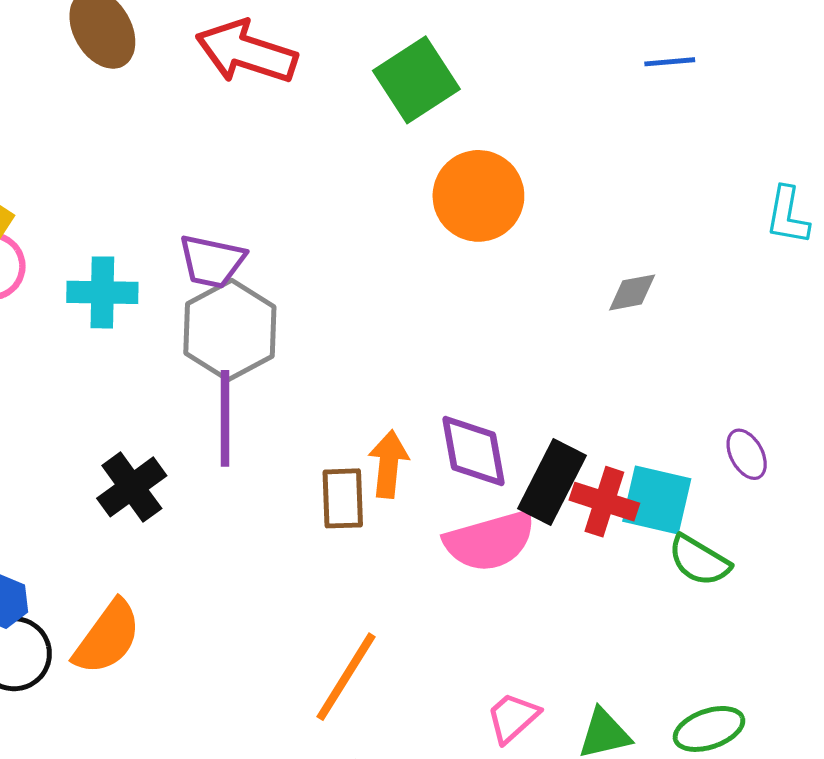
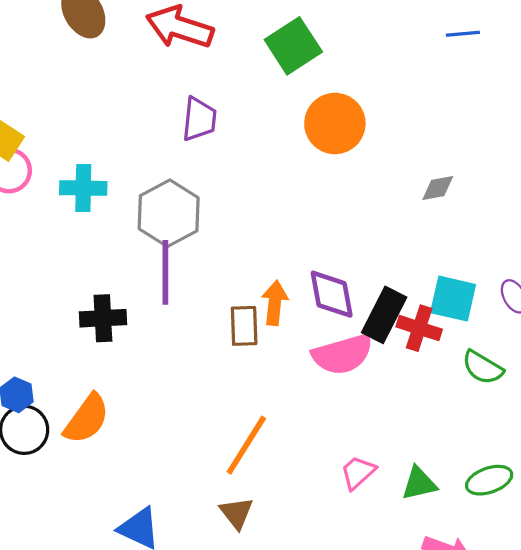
purple trapezoid: (212, 261) -> (199, 119), moved, turned -96
black cross: (132, 487) -> (103, 318), turned 33
cyan square: (657, 500) -> (453, 299), moved

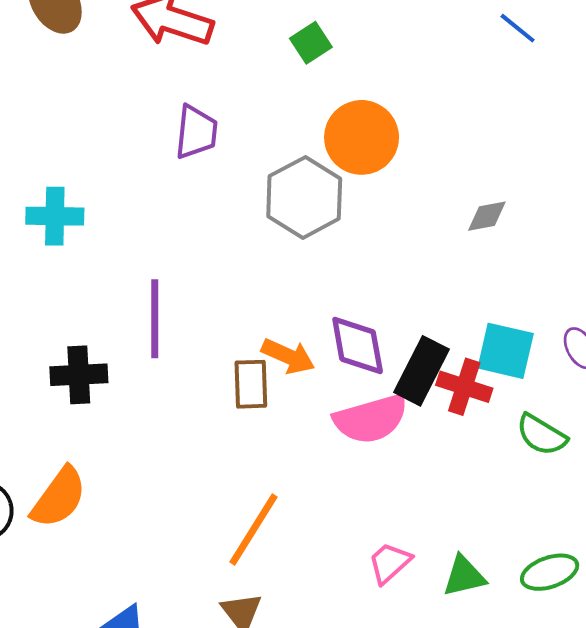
blue line: (463, 34) -> (518, 28), turned 44
green square: (293, 46) -> (311, 43), size x0.6
gray hexagon: (169, 213) -> (304, 197), moved
orange arrow: (275, 303) -> (288, 356), turned 108

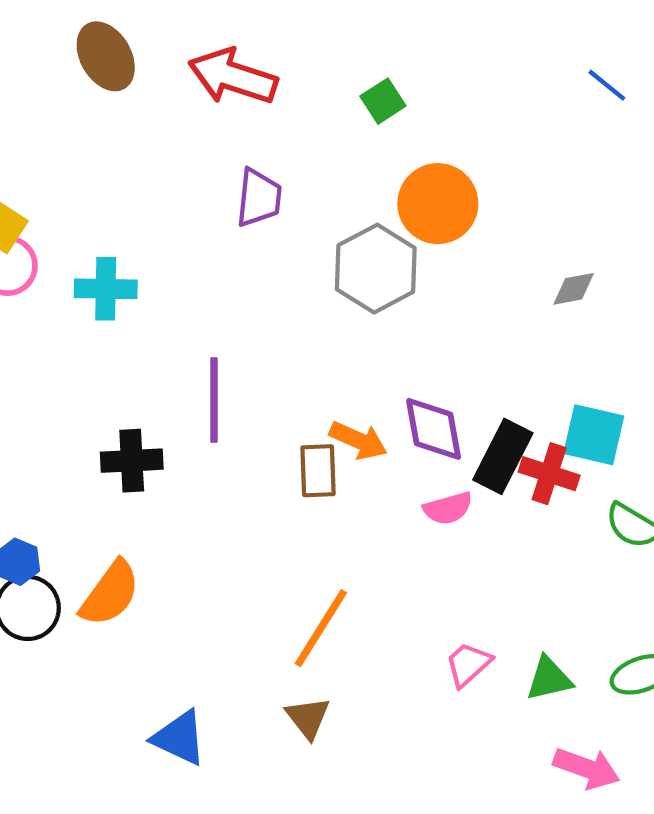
pink semicircle: (371, 419) -> (448, 508), size x0.6

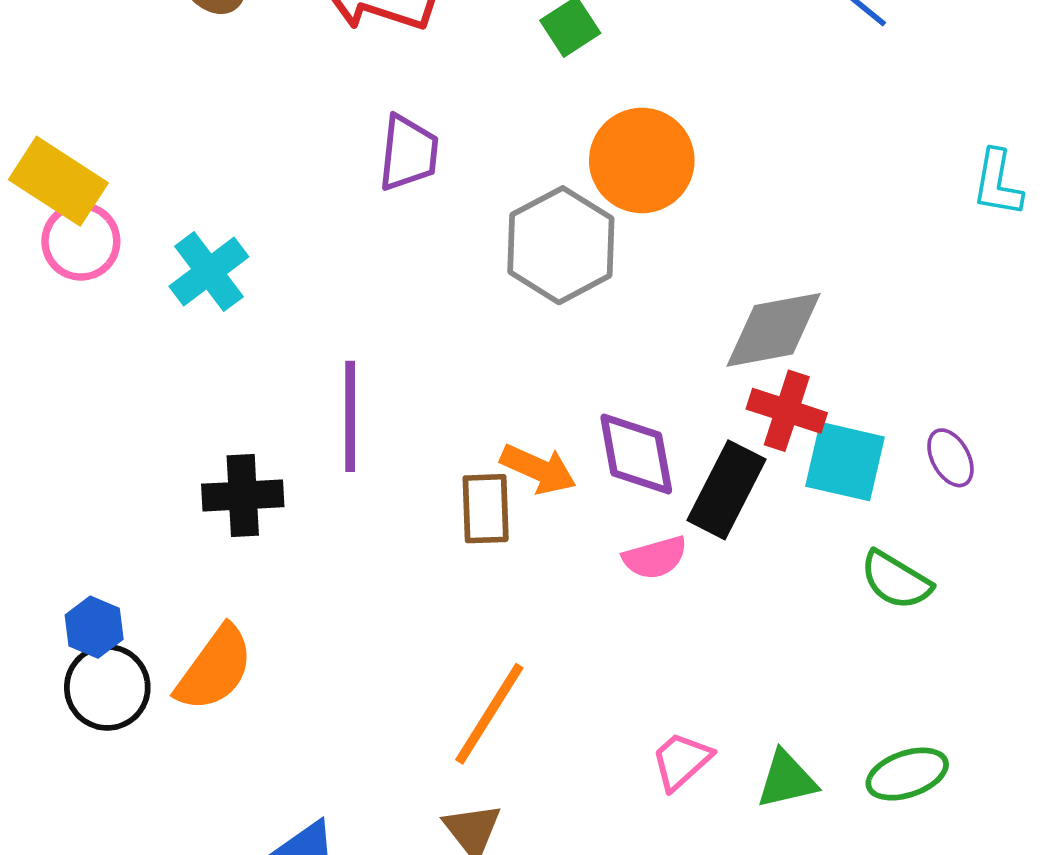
cyan cross: (106, 289) -> (209, 271), turned -38
gray diamond: (574, 289) -> (774, 330), moved, size x1.8
red cross: (549, 474) -> (787, 411), moved

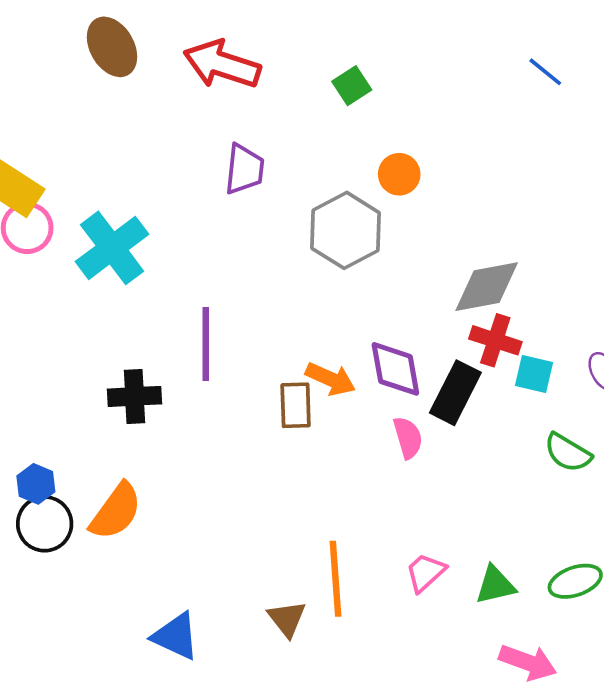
orange circle: (642, 160) -> (399, 174), size x0.6
cyan cross: (209, 271) -> (112, 248), size x1.4
cyan square: (845, 462) -> (534, 374), size x0.7
pink semicircle: (655, 558) -> (408, 438), turned -90
orange line: (489, 714) -> (336, 579), moved, turned -36

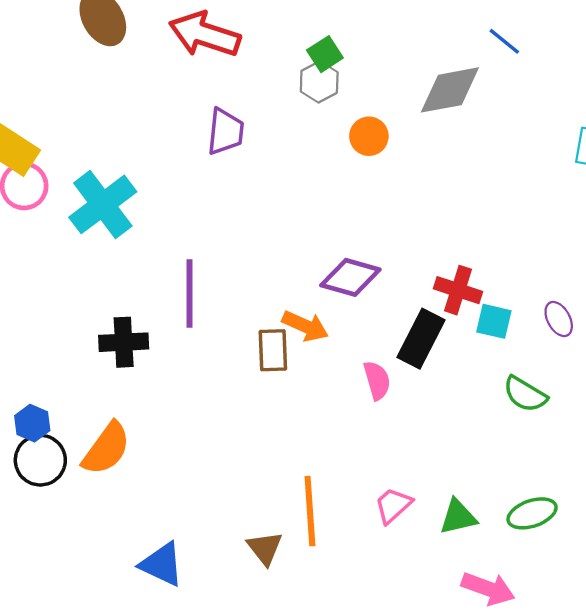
gray hexagon: (345, 230) -> (319, 82), moved, size x0.6
gray diamond: (487, 287) -> (450, 90), moved
purple diamond: (395, 369) -> (350, 277), moved, turned -64

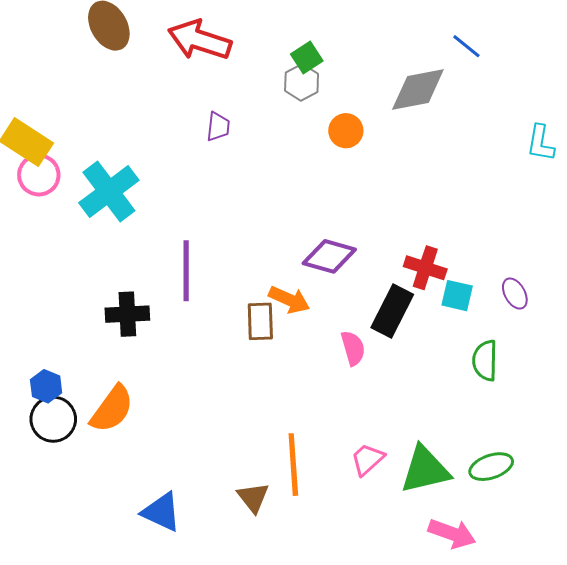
purple trapezoid: (225, 132) -> (218, 127), size x0.7
green semicircle: (525, 394) -> (485, 360), turned 60
green triangle: (458, 517) -> (425, 470), size x1.5

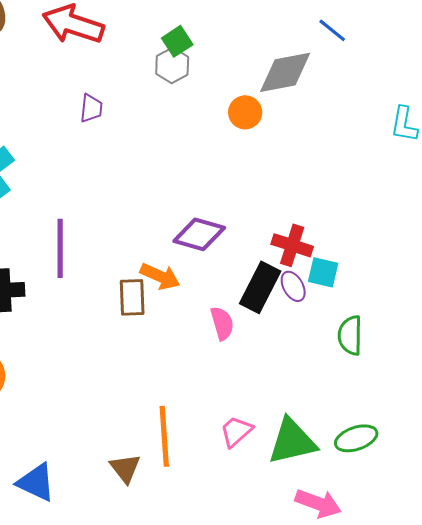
orange circle: (346, 131) -> (245, 112), moved
purple ellipse: (515, 294) -> (293, 286), moved

